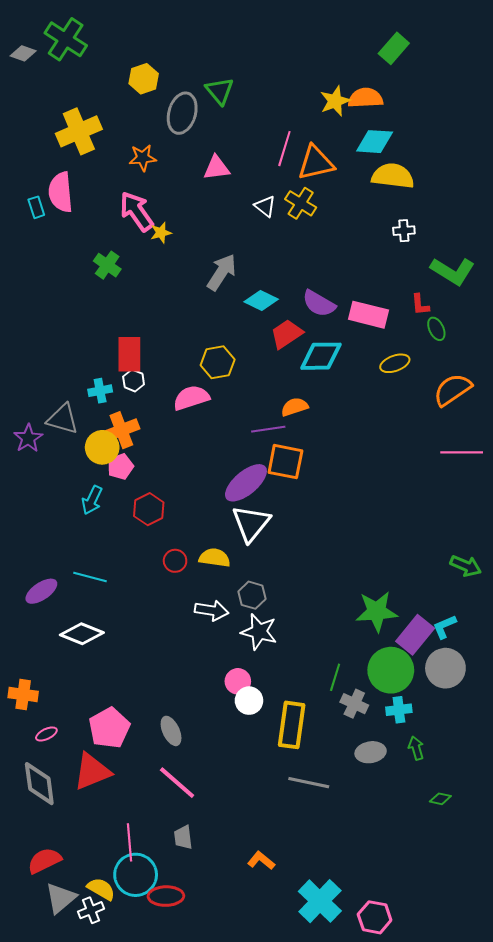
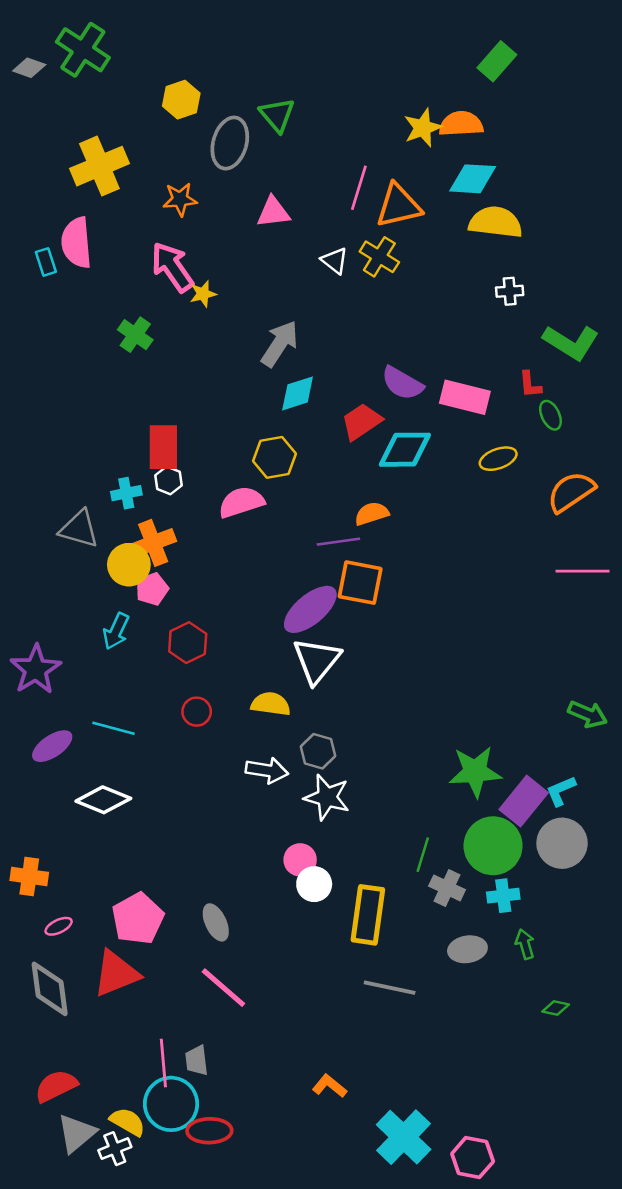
cyan diamond: (261, 301) -> (298, 393), moved, turned -44
purple star: (28, 438) -> (36, 669), moved, size x1.4
red circle: (175, 561) -> (197, 712), moved
gray trapezoid: (183, 837) -> (197, 1060), moved

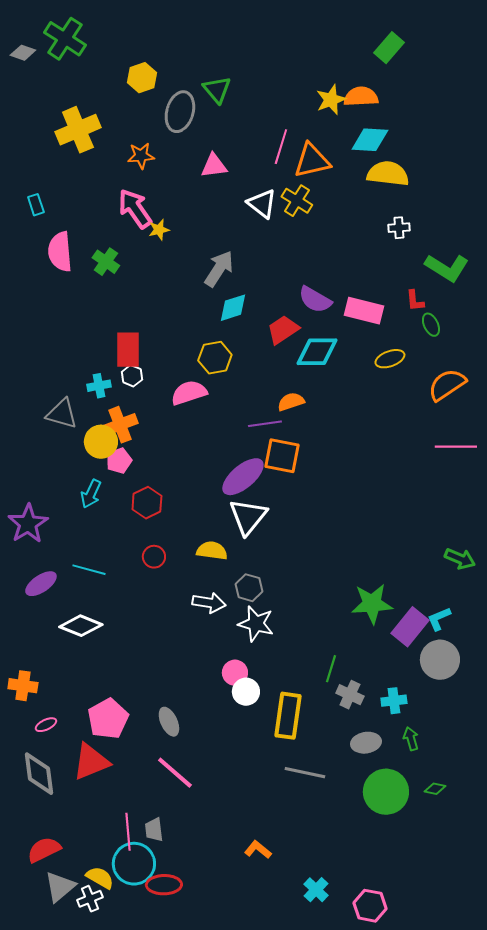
pink semicircle: (76, 243) -> (60, 252), moved
white triangle: (335, 261) -> (262, 204), size x1.4
green circle: (493, 846) -> (386, 792), moved
cyan cross: (404, 1137) -> (316, 890), size x0.6

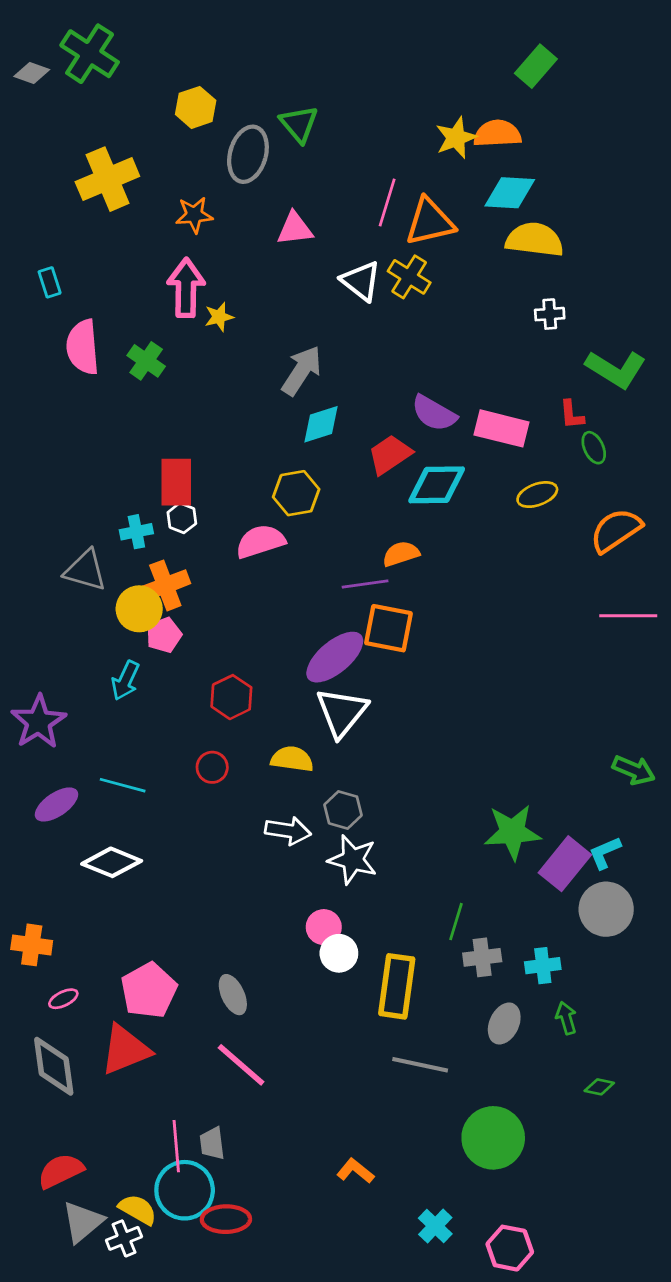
pink arrow: (135, 209) -> (186, 288), turned 36
red hexagon: (147, 503) -> (231, 697), moved
gray cross: (350, 695) -> (482, 957), turned -32
gray ellipse: (366, 743) -> (504, 1024), turned -56
green circle: (386, 792) -> (493, 1138), moved

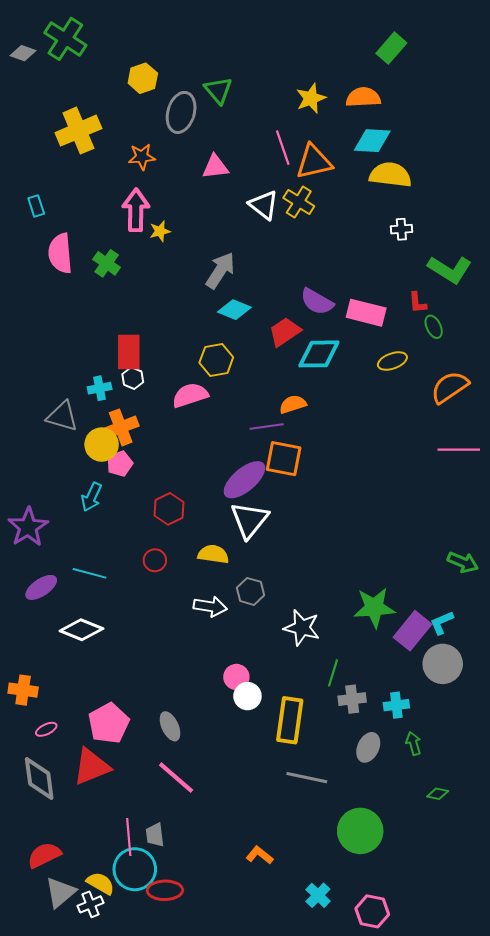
yellow star: (456, 138) -> (311, 98), moved
pink line: (387, 202) -> (283, 148), turned -36
cyan diamond: (321, 424) -> (234, 310), turned 40
white star: (353, 860) -> (302, 628), moved

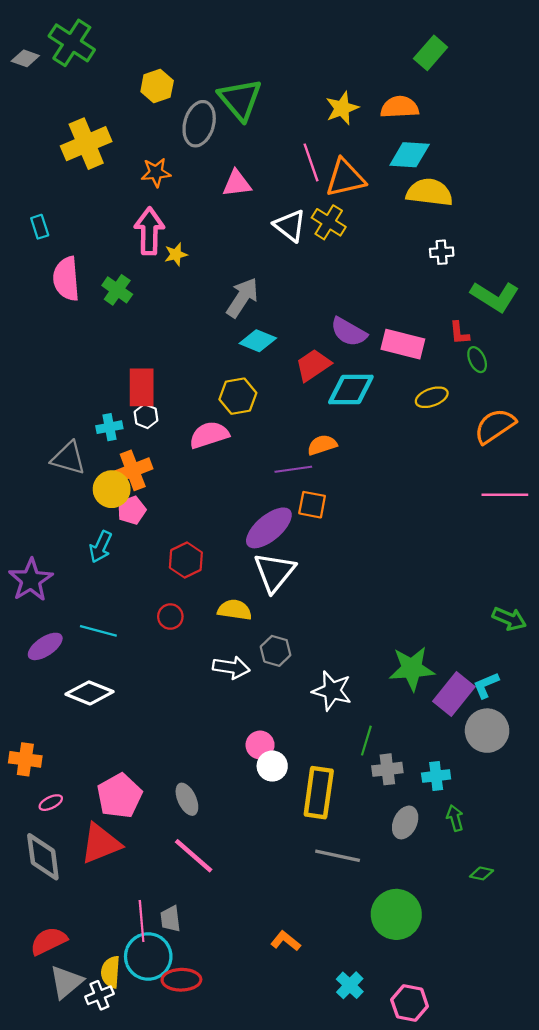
green triangle: (218, 90) -> (240, 99), size x1.4
orange square: (284, 459) -> (312, 505), size x0.7
yellow semicircle: (101, 883) -> (111, 972), turned -116

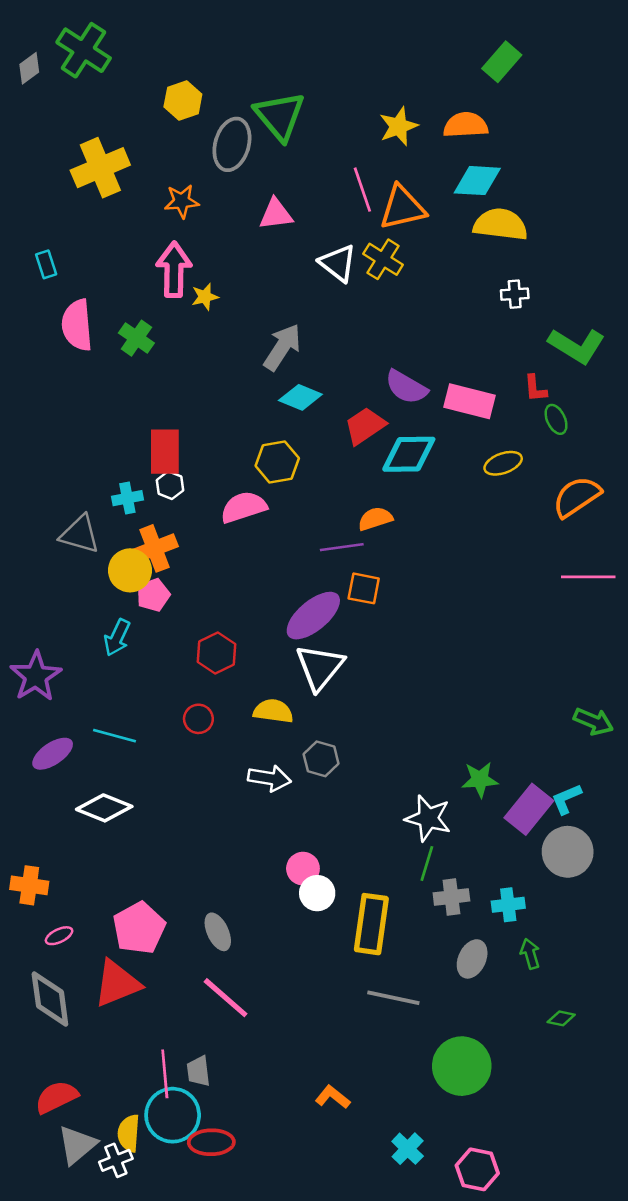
gray diamond: (25, 58) -> (29, 68), turned -56
green star: (412, 669) -> (480, 780), size x0.7
white star: (332, 691) -> (428, 818), moved

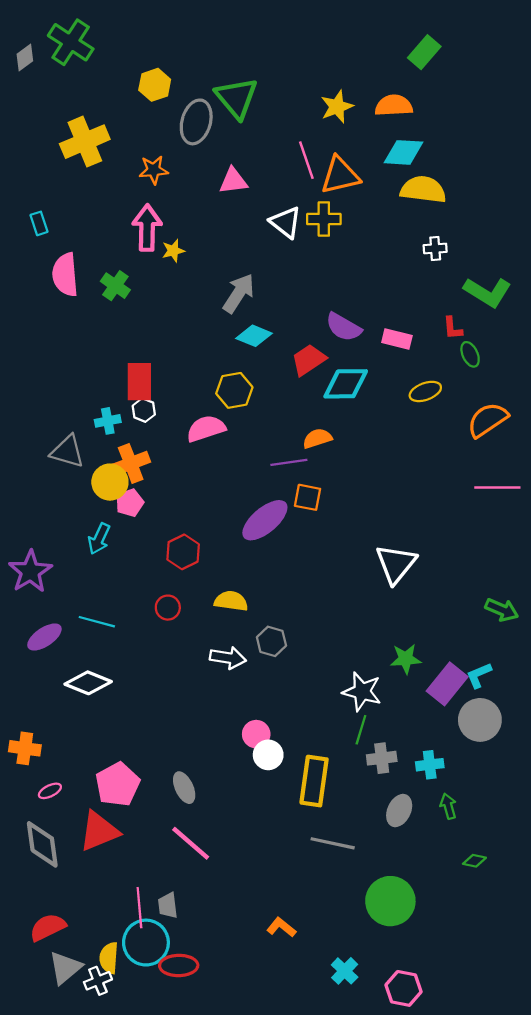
yellow cross: (383, 259) -> (324, 219), turned -32
pink rectangle: (470, 401) -> (397, 339), size x0.7
white triangle: (320, 667) -> (396, 564), moved

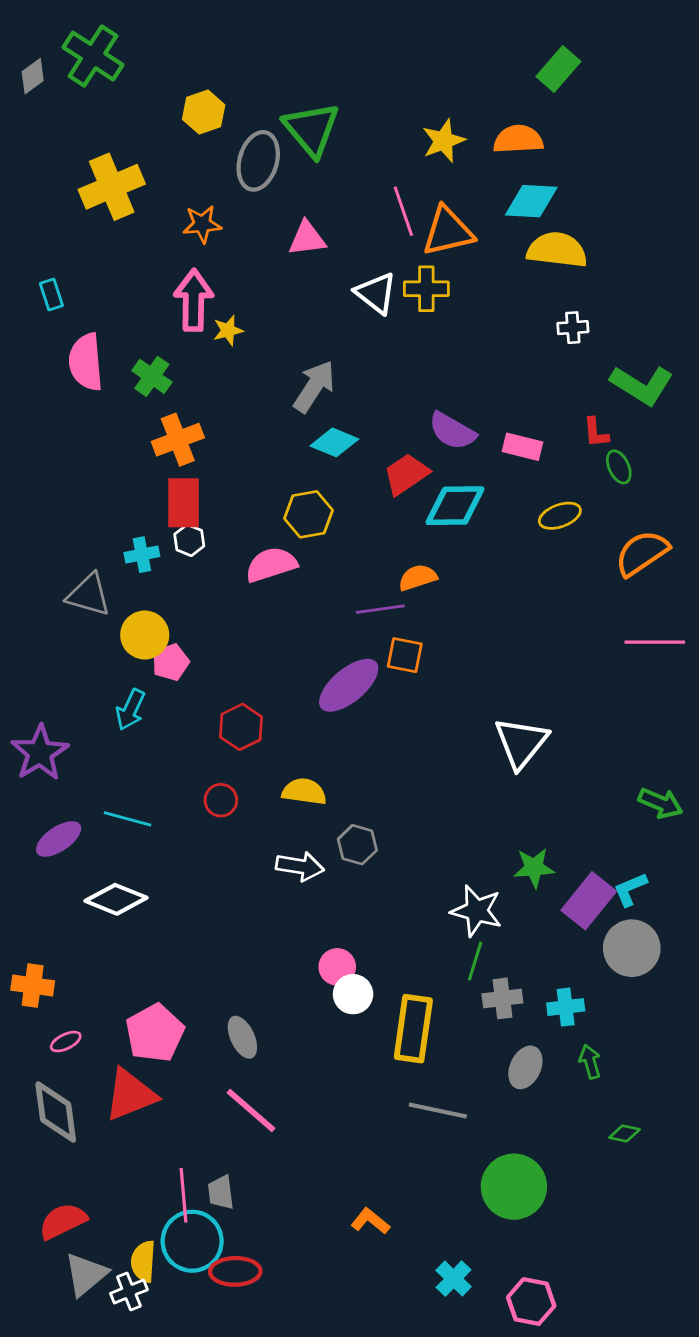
orange cross: (131, 463) -> (178, 440), moved

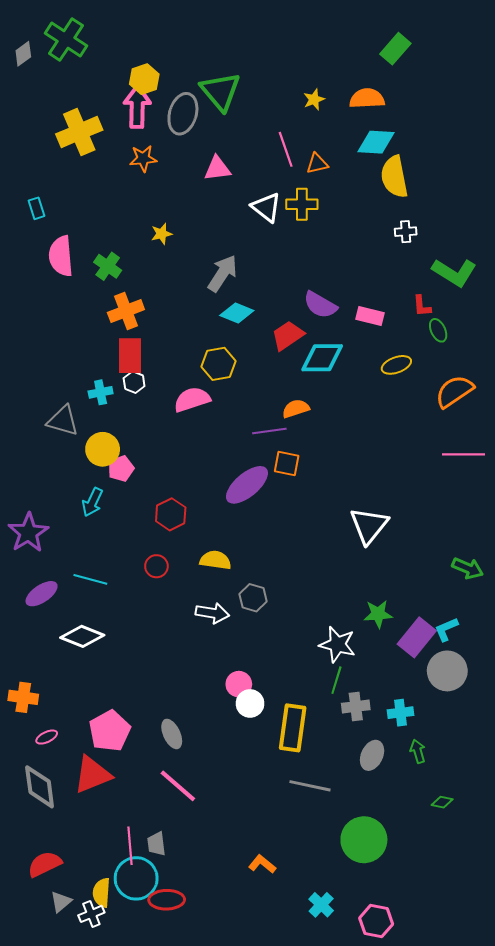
yellow star: (444, 141) -> (314, 99), size x0.7
orange triangle: (448, 231) -> (317, 164), size x0.6
yellow semicircle: (557, 250) -> (394, 177), turned -108
pink arrow: (194, 300) -> (137, 107), moved
gray triangle: (86, 1274) -> (61, 902), size x0.7

